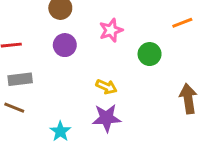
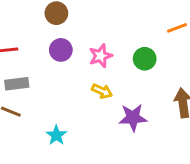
pink star: (111, 30) -> (101, 56), moved
purple star: (106, 118) -> (133, 118), moved

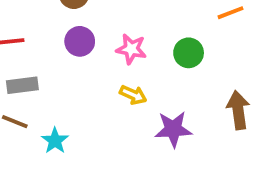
pink star: (101, 56) -> (131, 49), turned 30
cyan star: (56, 135) -> (55, 141), moved

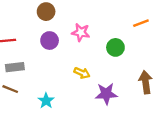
pink star: (131, 49) -> (81, 32), moved
cyan star: (55, 141) -> (46, 101), moved

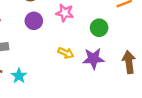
purple star: (106, 94) -> (93, 59), moved
cyan star: (46, 101) -> (19, 76), moved

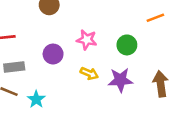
pink star: (65, 13) -> (87, 40), moved
purple circle: (34, 21) -> (53, 54), moved

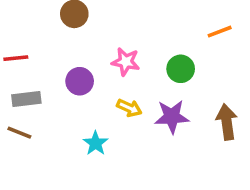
cyan star: (36, 99) -> (96, 143), moved

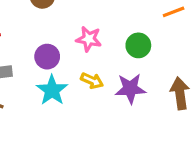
cyan star: (96, 143) -> (52, 90), moved, size x1.4

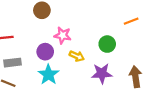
pink star: (89, 39) -> (63, 35), moved
yellow arrow: (92, 81) -> (77, 56), moved

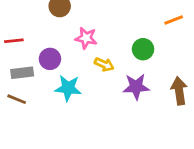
purple circle: (45, 52) -> (50, 59), moved
cyan star: (48, 75) -> (68, 88), turned -30

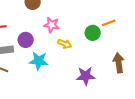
orange line: (174, 20) -> (109, 23), moved
purple star: (136, 87) -> (86, 76), moved

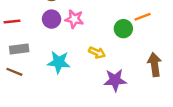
purple circle: (26, 40) -> (52, 19), moved
yellow arrow: (65, 44) -> (97, 53), moved

